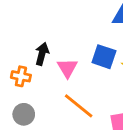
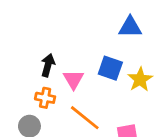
orange cross: (21, 76) -> (45, 98), moved

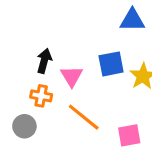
blue square: (110, 68) -> (111, 64), turned -30

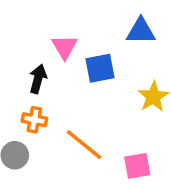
blue square: (111, 64) -> (100, 68), moved
pink triangle: (72, 76) -> (65, 47), moved

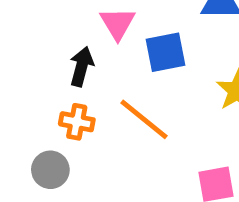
orange line: (84, 145) -> (144, 119), moved

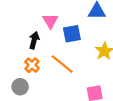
orange cross: (77, 122) -> (32, 65), turned 32

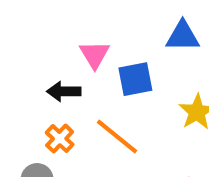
black arrow: (34, 40) -> (64, 91), turned -105

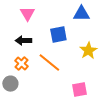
pink triangle: (94, 55) -> (27, 14), moved

